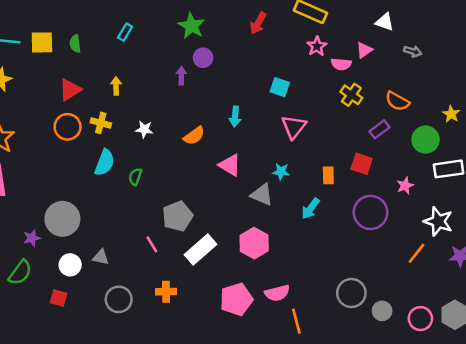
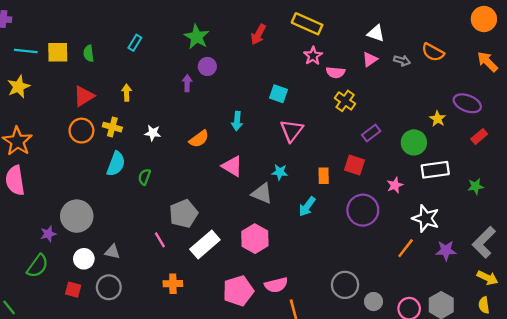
pink triangle: (364, 50) -> (370, 59), moved
orange semicircle: (397, 101) -> (433, 52), moved
gray circle: (119, 299) -> (109, 287), moved

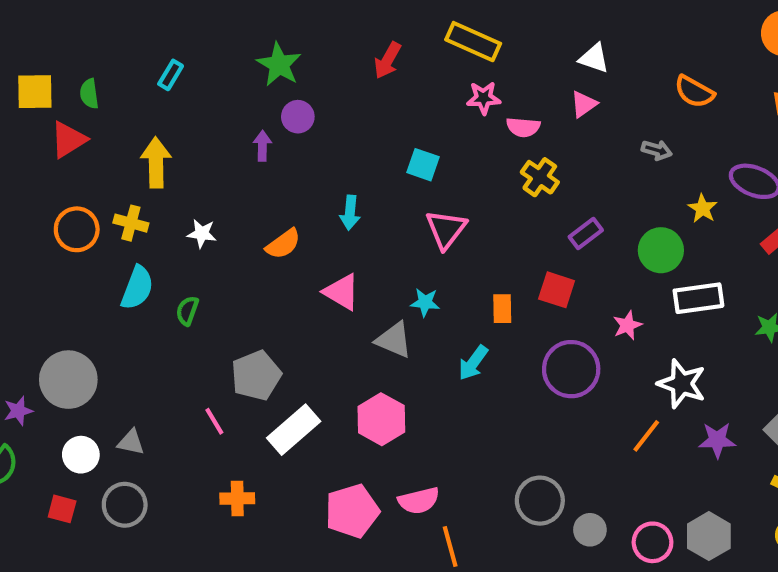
pink star: (313, 56) -> (484, 98), turned 30
gray arrow: (402, 61) -> (657, 150), moved
yellow arrow: (127, 93) -> (156, 163), size x1.6
red triangle: (84, 96) -> (68, 140), moved

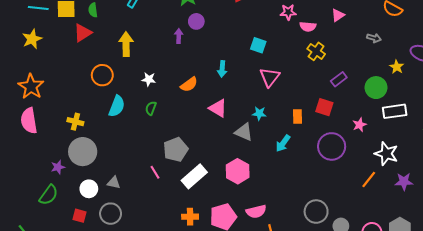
yellow cross: (131, 223) -> (75, 122), moved
orange circle: (77, 229) -> (102, 75), moved
green semicircle: (187, 311) -> (151, 108), moved
orange cross: (237, 498) -> (190, 217), moved

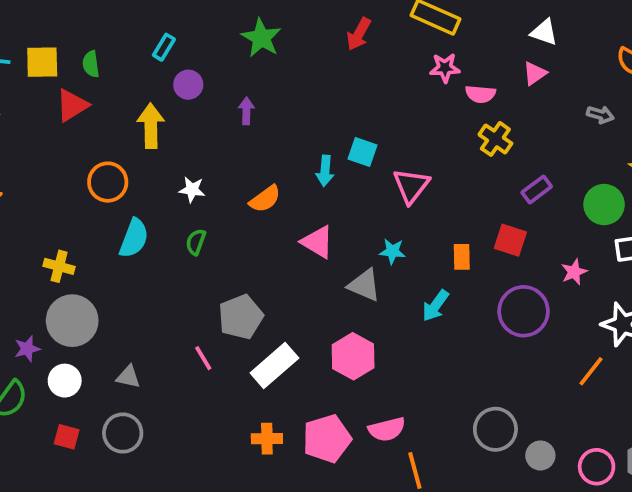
purple circle: (196, 21) -> (188, 85), moved
cyan square: (258, 45) -> (362, 152), moved
white circle: (89, 189) -> (65, 381), moved

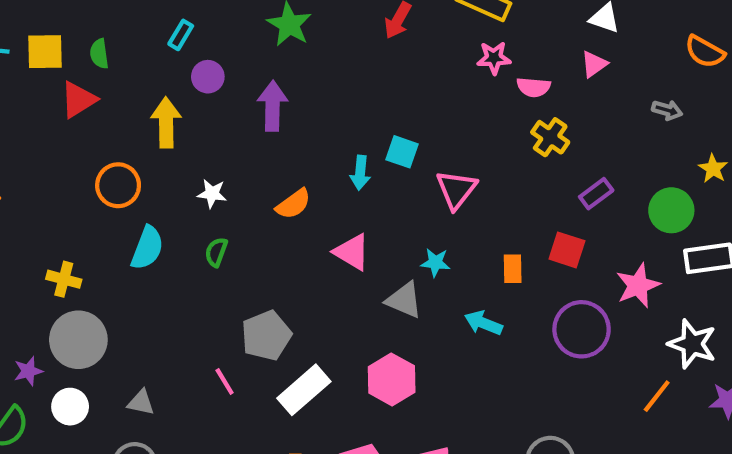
purple arrow: (246, 111) -> (273, 106), size x1.6
pink star: (574, 272) -> (638, 285), size x1.5
cyan arrow: (435, 306) -> (483, 323), turned 76

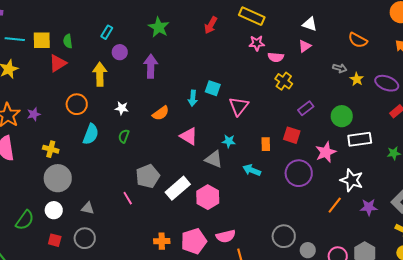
yellow star: (713, 169) -> (357, 79), moved
purple star: (28, 371) -> (34, 114), moved
white rectangle: (304, 390) -> (178, 188), moved

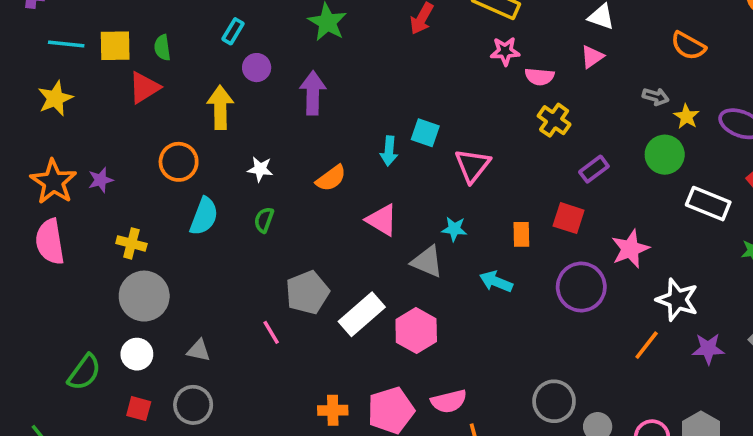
green circle: (342, 116) -> (665, 155), moved
white rectangle: (360, 139) -> (708, 204), moved, turned 30

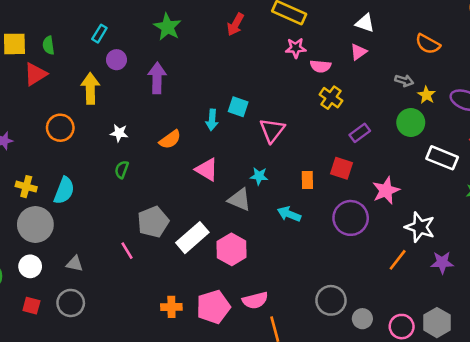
cyan semicircle: (204, 216) -> (64, 190), moved

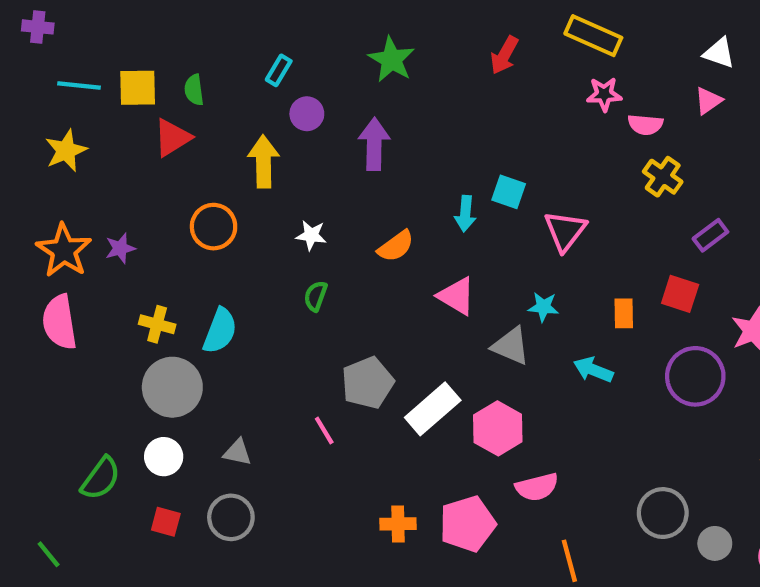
pink semicircle: (255, 300) -> (537, 487), moved

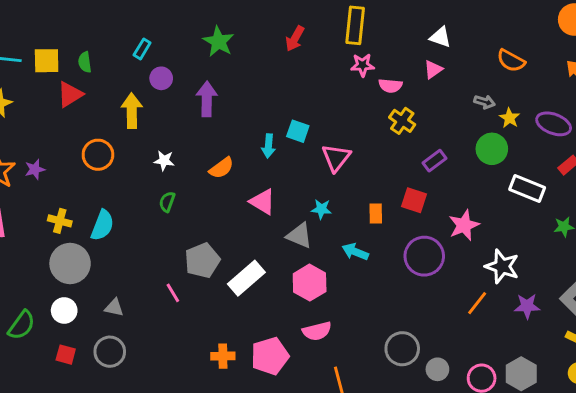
yellow rectangle: (593, 36) -> (355, 25), turned 72
pink hexagon: (498, 428) -> (310, 283), moved

